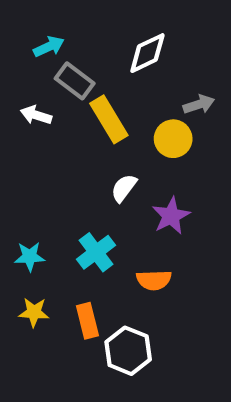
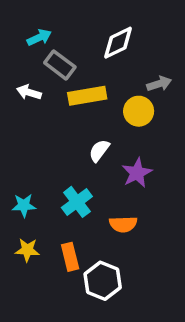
yellow rectangle: (109, 119) -> (87, 96), turned -69

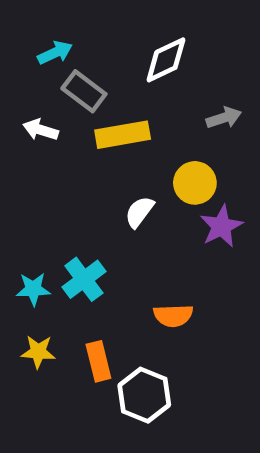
yellow circle: (139, 111) -> (195, 183), moved
purple star: (137, 173) -> (221, 226), moved
cyan cross: (77, 202) -> (84, 279), moved

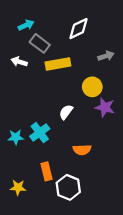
white semicircle: (139, 212) -> (66, 112), moved
purple star: (221, 226) -> (105, 107), turned -30
yellow star: (38, 352) -> (18, 187), moved

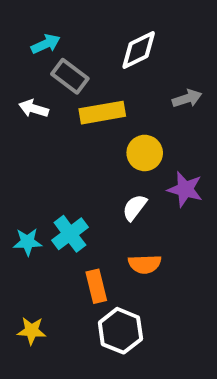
yellow circle: (92, 87) -> (145, 153), moved
white semicircle: (66, 112) -> (135, 208), moved
orange rectangle: (47, 171) -> (96, 286), moved

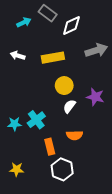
gray rectangle: (70, 76) -> (48, 13), moved
gray arrow: (187, 98) -> (96, 50), size x1.5
yellow circle: (145, 153) -> (64, 86), moved

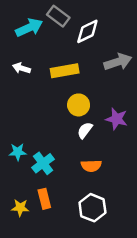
cyan arrow: (24, 22) -> (29, 28), size x1.5
cyan cross: (36, 120) -> (43, 163), moved
orange rectangle: (50, 147) -> (44, 199), moved
white hexagon: (62, 169) -> (92, 208), moved

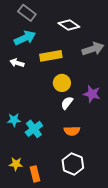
gray rectangle: (58, 16) -> (27, 13), moved
cyan arrow: (29, 28) -> (25, 38), moved
white diamond: (87, 31) -> (69, 25), turned 60
white arrow: (21, 68) -> (17, 63), moved
orange rectangle: (44, 199) -> (35, 174), moved

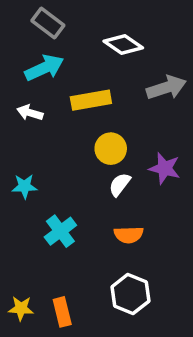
cyan star: (14, 120) -> (25, 186), moved
yellow star: (16, 164) -> (21, 308), moved

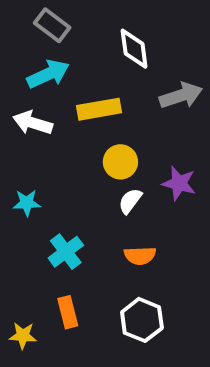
white diamond: (123, 45) -> (134, 49), turned 48
white arrow: (30, 113) -> (33, 123), size x1.4
orange rectangle: (62, 312) -> (68, 312), moved

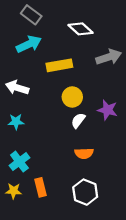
white diamond: (134, 49) -> (81, 29), turned -40
white arrow: (33, 123) -> (17, 88), moved
cyan cross: (66, 252) -> (19, 162), moved
yellow star: (23, 336) -> (14, 191), moved

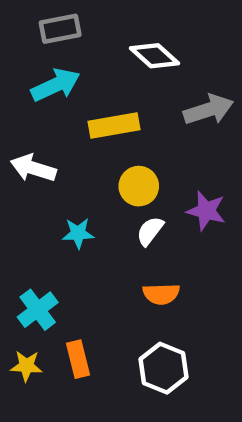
gray rectangle: (31, 15) -> (60, 29), turned -48
cyan star: (16, 122) -> (78, 233), moved

